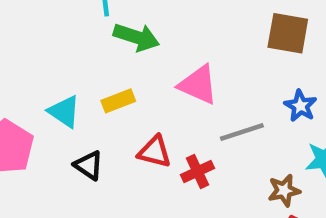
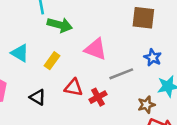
yellow rectangle: (118, 101) -> (52, 61), turned -30
cyan triangle: (64, 112) -> (20, 53), moved

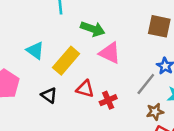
green arrow: (60, 25) -> (93, 29), moved
yellow rectangle: (52, 61) -> (66, 61), size x1.6
gray line: (121, 74) -> (146, 84), moved, turned -35

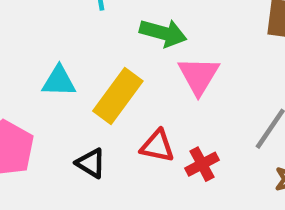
cyan triangle: (35, 50) -> (59, 81), turned -30
pink triangle: (110, 53) -> (199, 76), turned 40

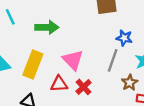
pink triangle: (199, 76) -> (73, 60), moved

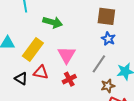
blue star: (124, 38) -> (108, 39), moved
red triangle: (59, 84) -> (41, 72), moved

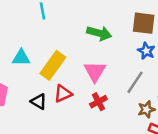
green arrow: (53, 22) -> (99, 33), moved
red triangle: (41, 72) -> (63, 94), turned -35

